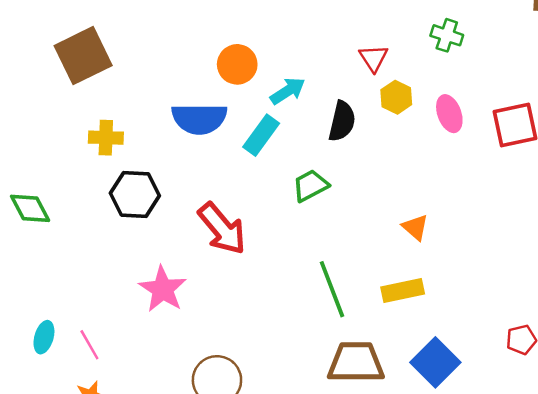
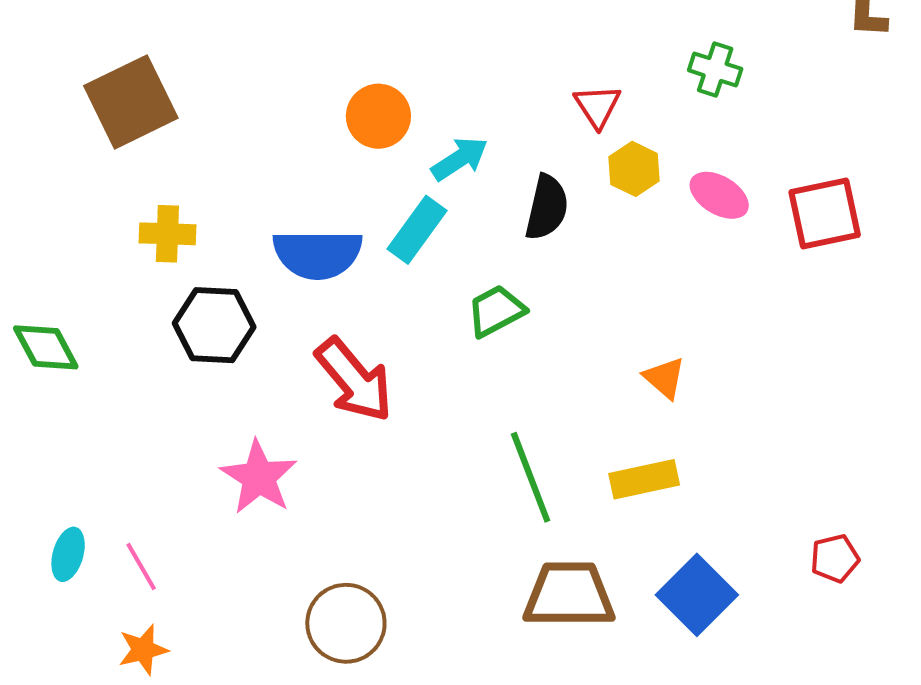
pink ellipse: (449, 114) -> (719, 195), turned -39
blue semicircle: (199, 119) -> (318, 254), moved

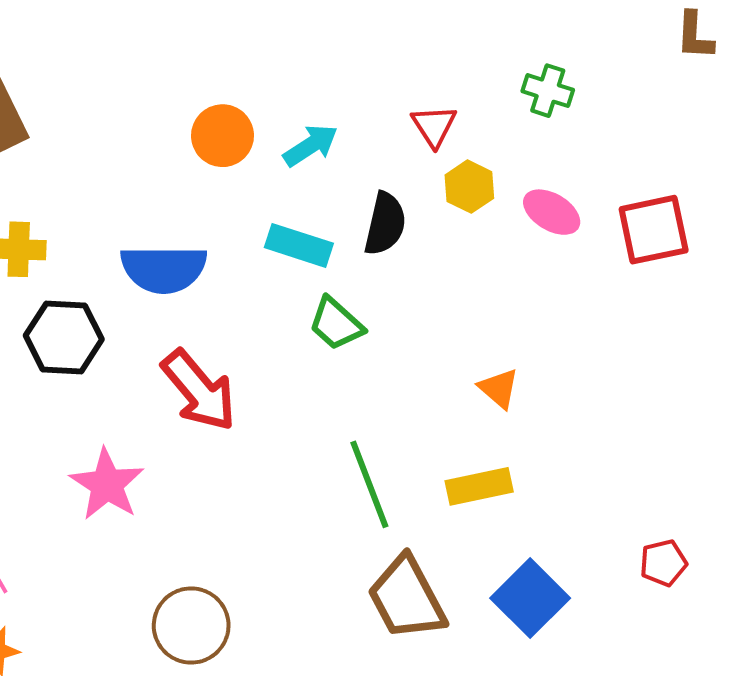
cyan arrow: (460, 159) -> (311, 145), moved
cyan rectangle: (417, 230) -> (299, 245), moved, turned 72
green trapezoid: (496, 311) -> (336, 324), turned -110
brown trapezoid: (569, 595) -> (407, 598), turned -118

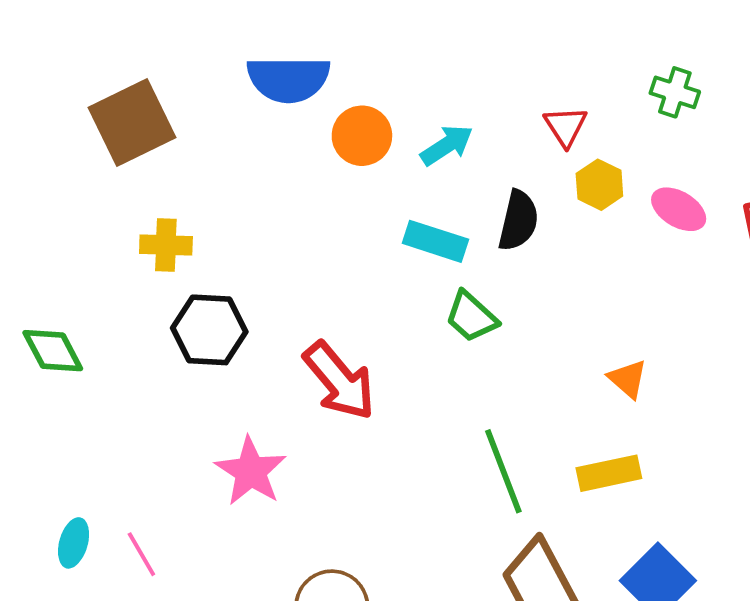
blue semicircle: (164, 269) -> (288, 79), moved

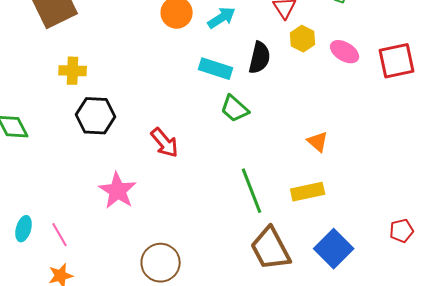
red arrow: (339, 381) -> (165, 143), size x0.7

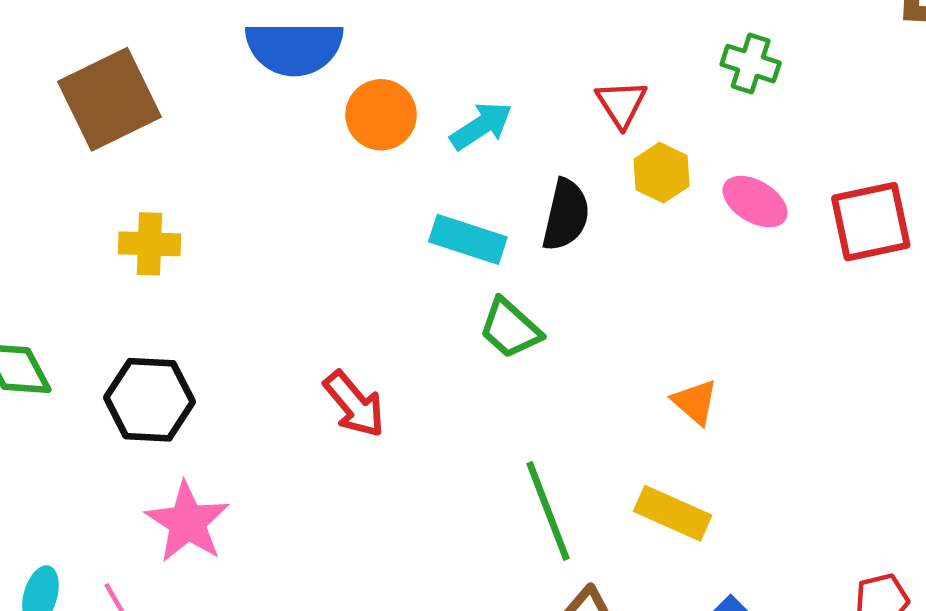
black hexagon: (96, 116) -> (150, 400), moved
pink star: (118, 191) -> (187, 522), moved
yellow rectangle: (308, 192) -> (673, 513), turned 36

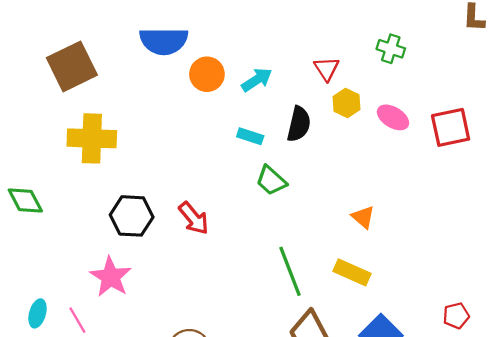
cyan rectangle: (468, 239) -> (250, 136), size x0.7
yellow cross: (150, 244) -> (92, 138), size x1.6
black hexagon: (150, 400) -> (132, 216), moved

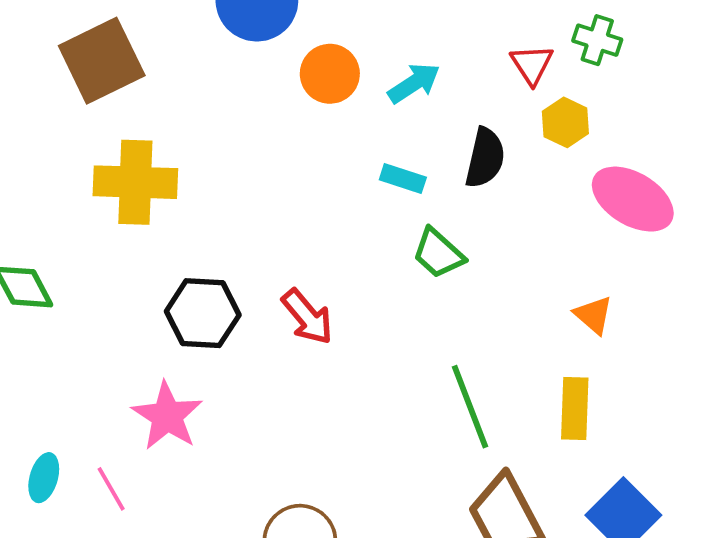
green cross: (391, 49) -> (597, 40), moved
pink ellipse: (393, 117) -> (633, 199), moved, size x1.5
yellow rectangle: (352, 272) -> (575, 408), turned 68

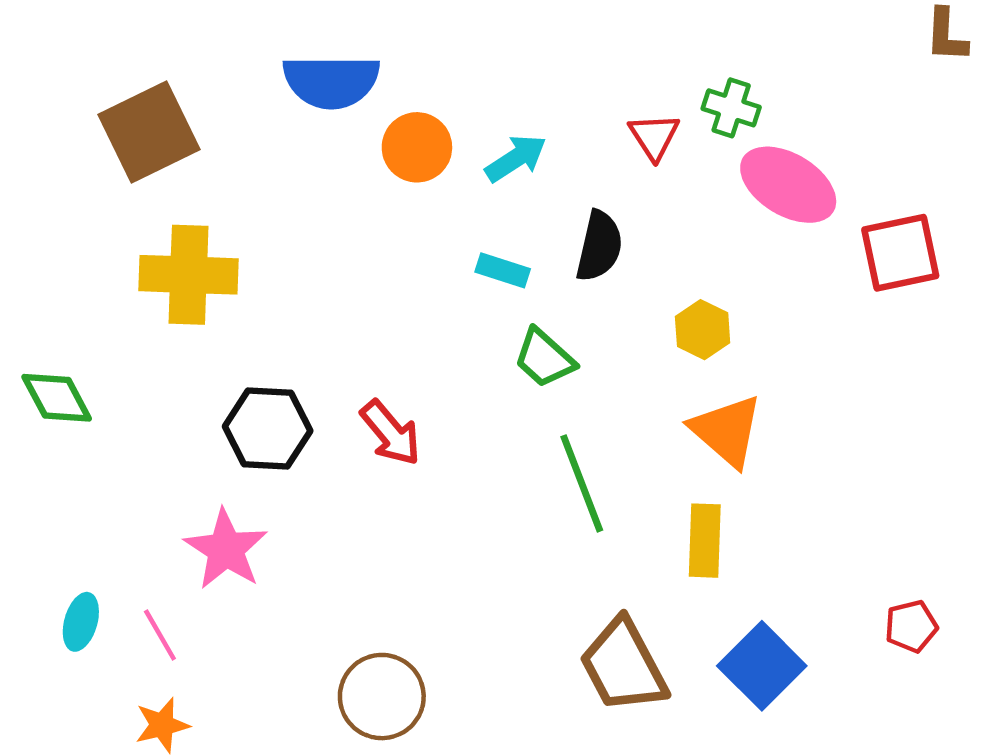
yellow hexagon: (565, 122) -> (703, 330), moved
pink ellipse: (633, 199) -> (788, 185), moved
orange triangle: (593, 315) -> (727, 431), size x1.6
green line: (470, 407) -> (582, 483), moved

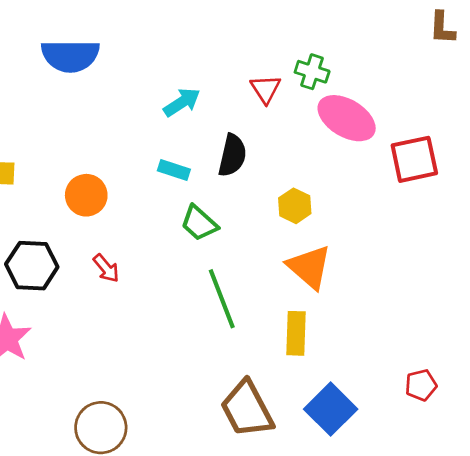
orange circle: (417, 147) -> (86, 195), moved
red arrow: (391, 433) -> (106, 268), size x0.7

